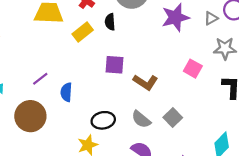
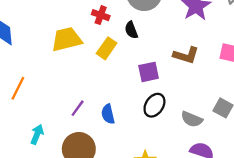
brown L-shape: (145, 82) -> (186, 55), moved
black ellipse: (103, 120) -> (154, 105), moved, turned -30

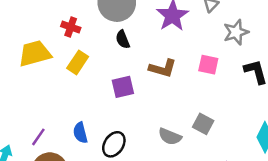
black semicircle: (131, 30) -> (123, 39), moved
black ellipse: (154, 105) -> (114, 144), moved
purple line: (78, 108) -> (38, 137), moved

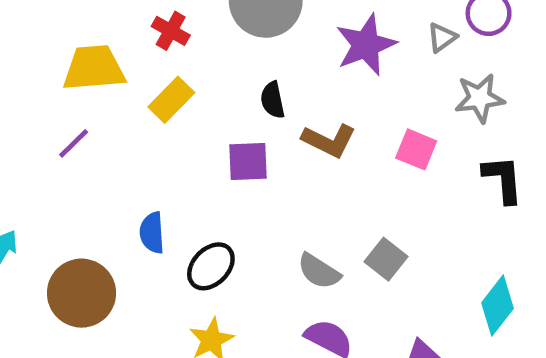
black semicircle: (123, 39) -> (273, 100), moved
purple line: (38, 137) -> (74, 143), moved

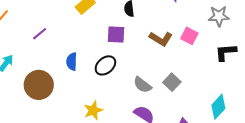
brown L-shape: (329, 140) -> (161, 39), moved
purple line: (74, 143) -> (40, 34), moved
black L-shape: (503, 179) -> (226, 52), turned -95
black ellipse: (211, 266) -> (105, 65), moved

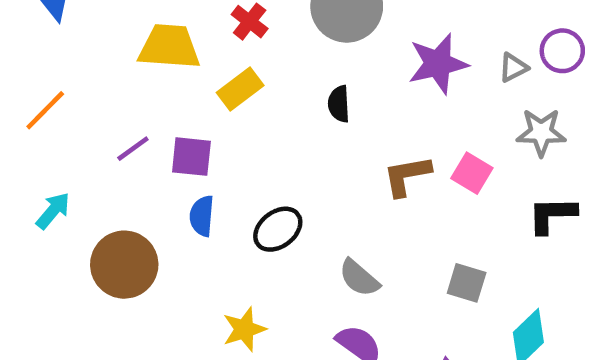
purple square: (116, 34) -> (191, 157), moved
brown L-shape: (161, 39) -> (407, 176), turned 135
gray square: (172, 82) -> (467, 283), moved, turned -30

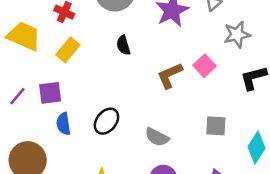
yellow trapezoid: (169, 47) -> (24, 36), turned 33
pink square: (472, 173) -> (205, 66), turned 30

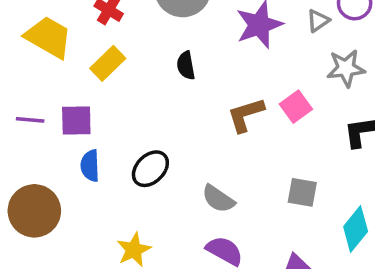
purple line: (17, 96) -> (30, 120), turned 48

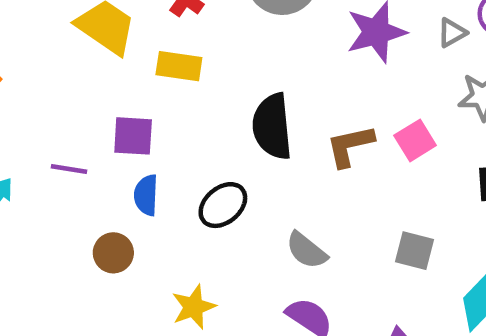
yellow rectangle: (108, 63) -> (179, 66), turned 48
black semicircle: (186, 65) -> (272, 126), moved, size x1.8
purple line: (30, 120) -> (69, 169), moved
brown circle: (34, 211) -> (113, 253), moved, size x0.6

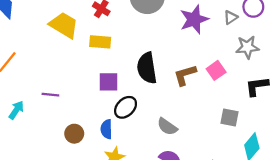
purple square: (133, 136) -> (109, 82), moved
blue semicircle: (146, 195) -> (106, 129), moved
gray square: (415, 251) -> (229, 118), moved

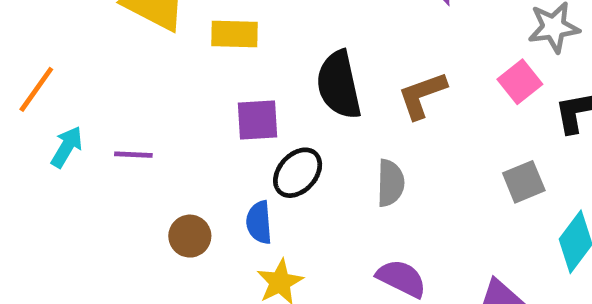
pink square: (216, 70) -> (520, 82), moved
cyan arrow: (16, 110) -> (67, 147), moved
gray square: (229, 118) -> (524, 182), turned -30
gray semicircle: (167, 127) -> (390, 183), moved, turned -120

